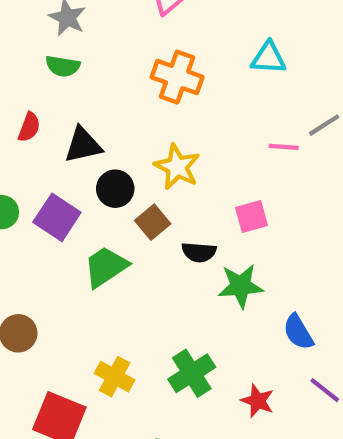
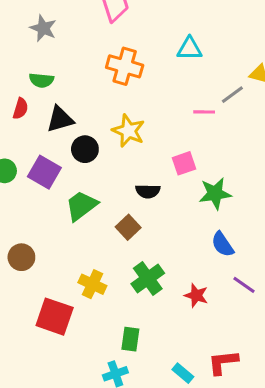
green semicircle: (63, 66) -> (41, 80), moved
brown square: (153, 222) -> (128, 227), moved
green star: (241, 286) -> (215, 194), moved

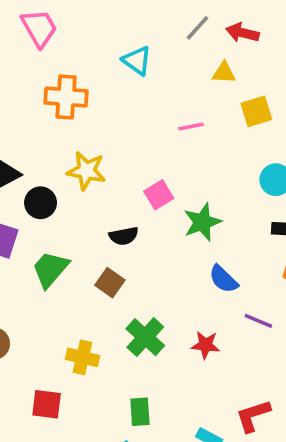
cyan triangle: (190, 49) -> (137, 61), turned 48
gray line: (232, 95) -> (197, 28), moved
pink line: (204, 112) -> (191, 127), moved
red square: (55, 317) -> (47, 404), size x0.7

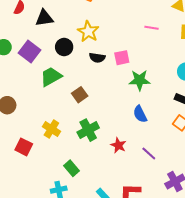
black circle: (41, 203) -> (64, 47), moved
black semicircle: (124, 236) -> (97, 58), moved
purple line: (258, 321) -> (149, 153), moved
green rectangle: (140, 412) -> (71, 168), turned -56

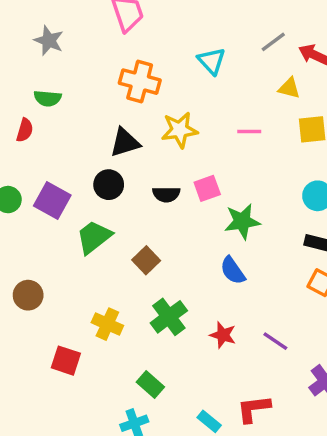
black triangle: (44, 18) -> (125, 142), moved
yellow star: (88, 32) -> (180, 130), moved, turned -30
blue semicircle: (140, 114) -> (233, 271), moved

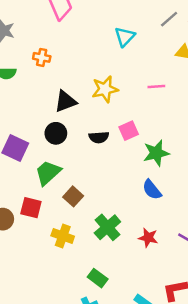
cyan triangle: (212, 61) -> (125, 37), turned 30
orange cross: (140, 82) -> (42, 57), moved, size x0.6
brown square: (146, 260) -> (73, 196), moved
red square: (66, 361) -> (31, 208), moved

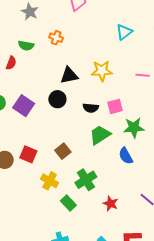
green trapezoid: (48, 173) -> (100, 135), moved
red star: (148, 238) -> (110, 204), moved
green rectangle: (98, 278) -> (68, 203), moved

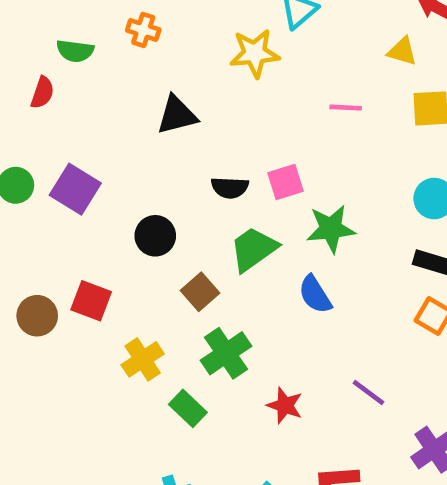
yellow star: (102, 71) -> (255, 53), moved
black circle: (57, 99) -> (155, 236), moved
brown square: (63, 151) -> (200, 292), moved
yellow cross: (50, 181) -> (143, 359), turned 30

